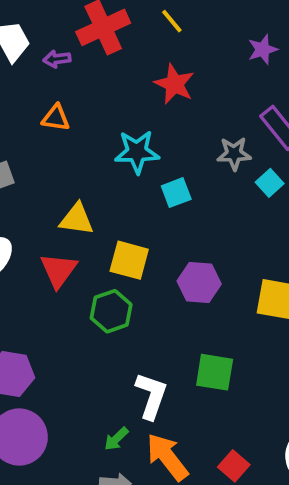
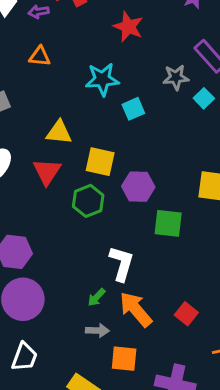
purple hexagon: (199, 282) -> (138, 187), moved
green square: (215, 372) -> (168, 223), moved

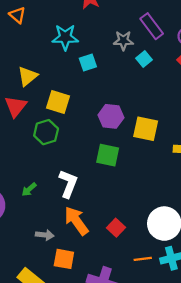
orange triangle: (40, 56) -> (17, 15), turned 30
yellow triangle: (59, 132) -> (28, 76), turned -50
purple hexagon: (138, 187) -> (111, 116), moved
green arrow: (96, 297) -> (29, 189), moved

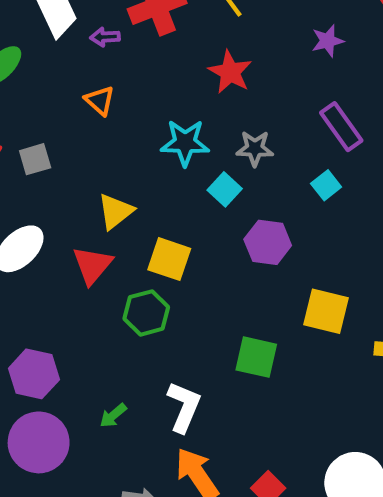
gray star: (123, 41) -> (255, 148), moved
cyan square: (88, 63) -> (225, 189), turned -30
purple hexagon: (111, 116) -> (268, 242), moved

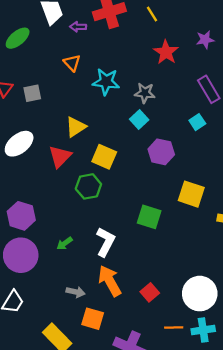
red star: (230, 72) -> (166, 52), moved
cyan star: (185, 143) -> (106, 82), moved
gray star: (255, 148) -> (145, 93), moved

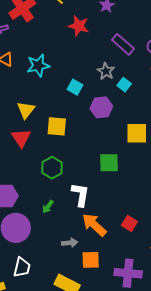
gray star: (145, 93) -> (106, 71), moved, turned -30
cyan square: (197, 122) -> (124, 85), moved
green hexagon: (88, 186) -> (52, 168), moved

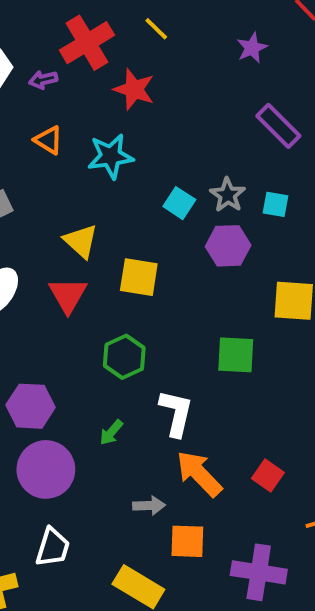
red star: (79, 26) -> (134, 89), moved
gray star: (106, 71) -> (228, 195), moved
cyan square: (124, 85) -> (275, 204), turned -32
yellow triangle: (26, 110) -> (81, 241), turned -30

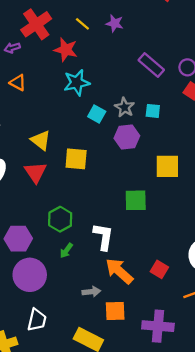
yellow line: (156, 29) -> (82, 24), moved
purple star: (252, 48) -> (115, 23), moved, turned -30
cyan star: (111, 156) -> (77, 83), moved
green hexagon: (124, 357) -> (60, 219), moved

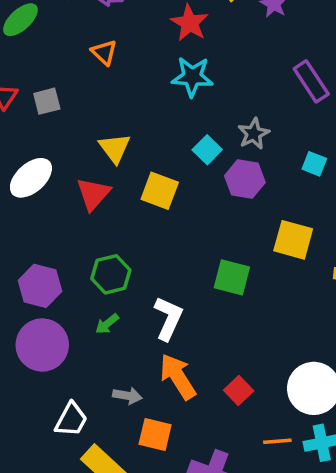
cyan square: (153, 111) -> (314, 164), moved
cyan square: (97, 114) -> (207, 150), moved
white trapezoid: (37, 320) -> (71, 420), moved

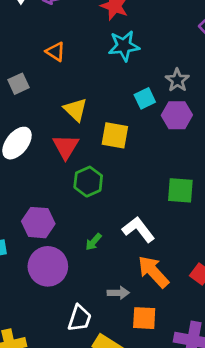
orange triangle: (104, 52) -> (56, 52), moved
cyan square: (207, 150) -> (145, 98), turned 30
green hexagon: (111, 274) -> (88, 182), moved
white L-shape: (168, 318) -> (138, 230), turned -52

